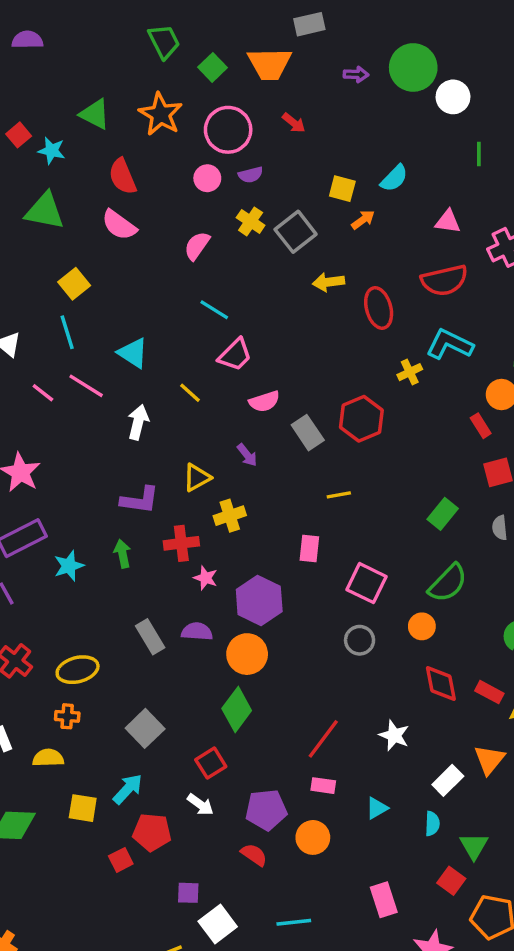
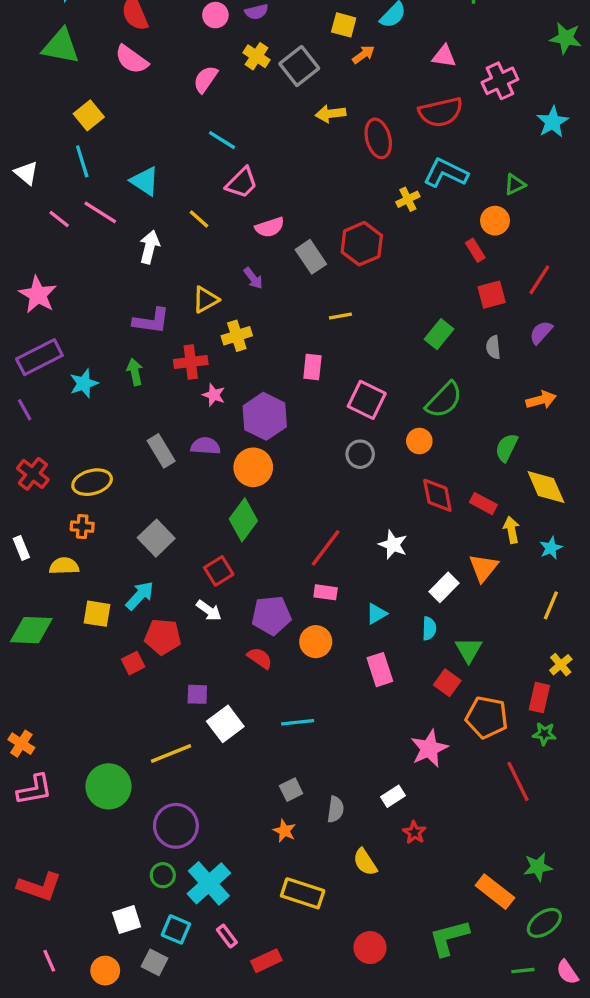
pink rectangle: (384, 900) -> (380, 670), moved

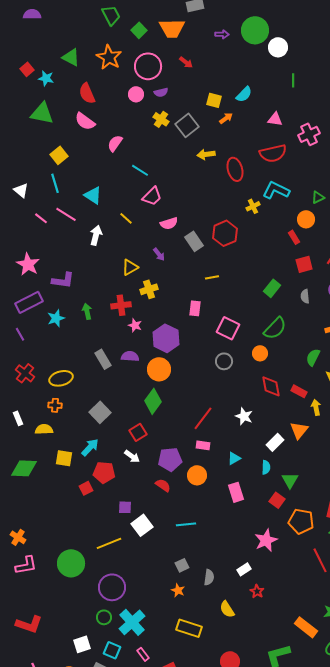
pink semicircle: (206, 79) -> (115, 143), moved
purple L-shape: (151, 321) -> (63, 280), moved

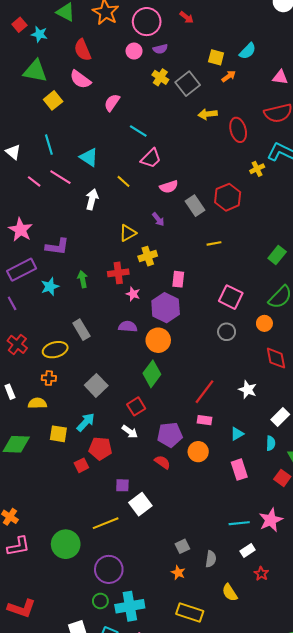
yellow square: (59, 155) -> (53, 100), moved
pink rectangle: (195, 308) -> (178, 279), moved
gray rectangle: (103, 359) -> (81, 330), moved
cyan line: (186, 524) -> (239, 523), moved
cyan cross: (132, 622) -> (130, 606), turned 32

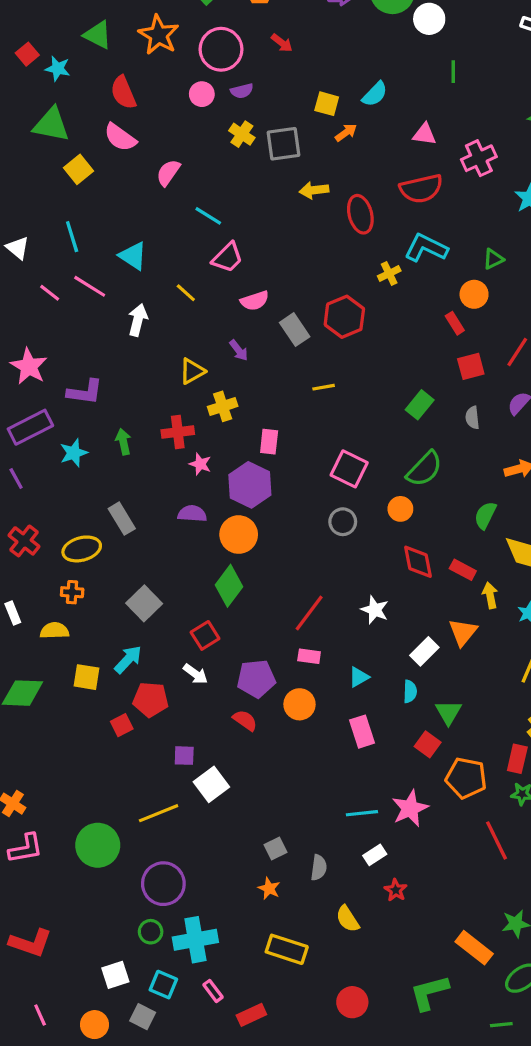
gray square: (188, 84) -> (283, 144), turned 30

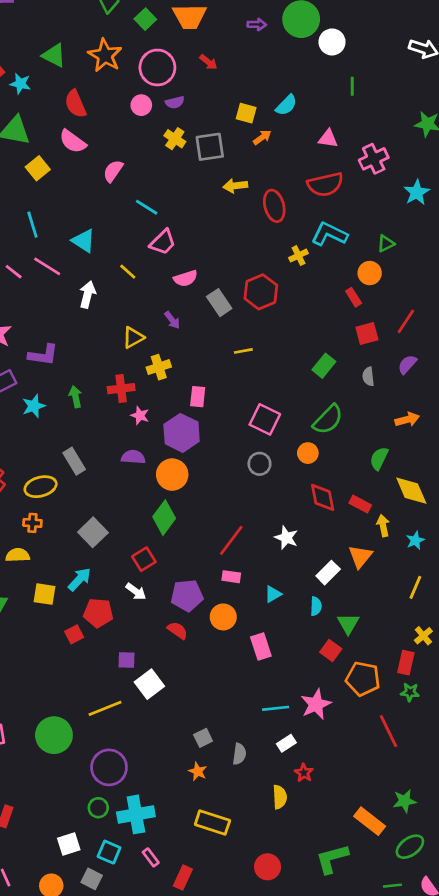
pink rectangle: (362, 732) -> (261, 647), moved
yellow semicircle: (348, 919) -> (280, 797), moved, turned -150
red rectangle: (251, 1015) -> (183, 878), turned -40

